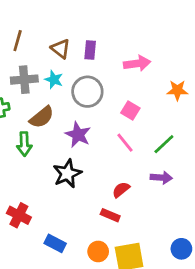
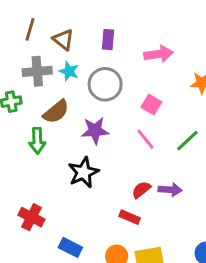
brown triangle: (61, 49) -> (63, 40), moved
purple star: (78, 135) -> (95, 131), turned -30
purple arrow: (161, 178) -> (170, 190), moved

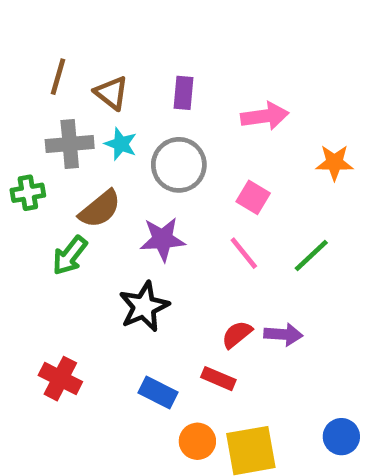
green arrow: (37, 141) -> (70, 255), turned 40
blue rectangle: (70, 247) -> (158, 392), moved

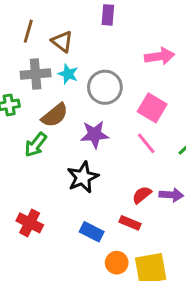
purple rectangle: (183, 93) -> (108, 15), moved
pink square: (253, 197) -> (152, 108), size x1.4

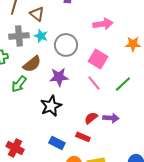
red cross: (30, 223) -> (15, 148), moved

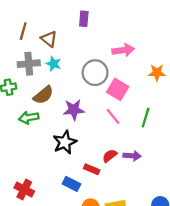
gray circle: (66, 45) -> (95, 73), moved
green arrow: (19, 84) -> (29, 118), turned 42
green line: (123, 84) -> (146, 118), turned -30
red rectangle: (83, 137) -> (92, 169), moved

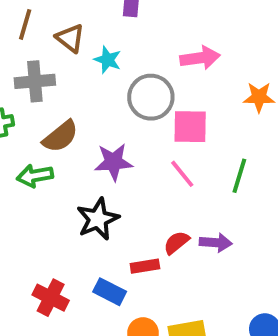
cyan star: (53, 64) -> (108, 60), moved
pink square: (118, 89) -> (190, 127), turned -30
red rectangle: (92, 169) -> (145, 266), turned -32
red cross: (24, 189) -> (51, 298), moved

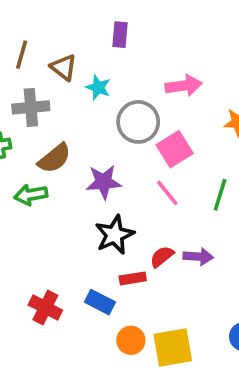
pink square: (190, 127) -> (175, 149), turned -33
black star: (98, 219) -> (115, 235), moved

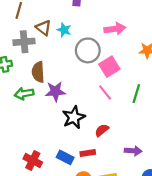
brown triangle: (64, 67) -> (44, 28), moved
brown semicircle: (54, 158) -> (38, 72), turned 126
purple star: (104, 182) -> (55, 91), moved
purple arrow: (198, 257) -> (133, 151), moved
red rectangle: (133, 278) -> (88, 153), moved

